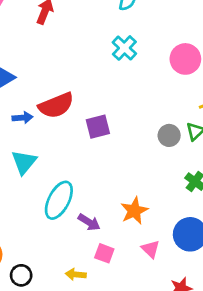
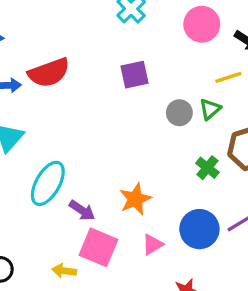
purple square: (98, 127) -> (134, 75), moved
pink triangle: (150, 249) -> (153, 244), turned 42
pink square: (104, 253) -> (98, 247), size x1.6

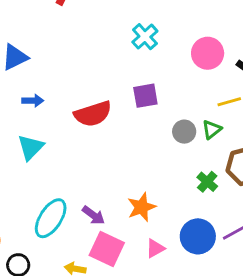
red semicircle: (49, 73) -> (93, 114), moved
cyan ellipse: (48, 183) -> (51, 218), moved

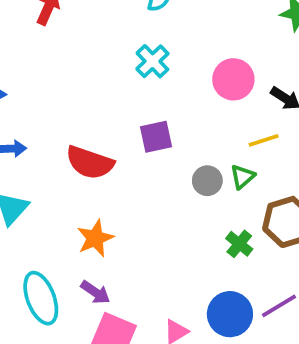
red semicircle: (93, 114) -> (90, 163), turned 39
orange star: (142, 207) -> (95, 238), moved
cyan ellipse: (51, 218) -> (41, 298), turned -51

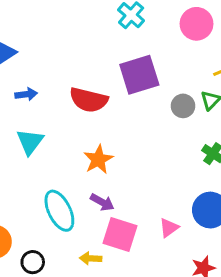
purple square: (156, 137) -> (139, 75), size x1.5

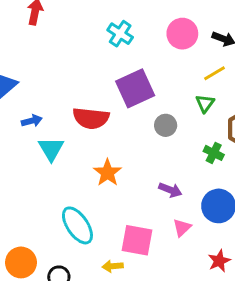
gray circle: (183, 106) -> (166, 125), moved
cyan triangle: (30, 142) -> (51, 149), moved
purple arrow: (102, 202) -> (170, 190), moved

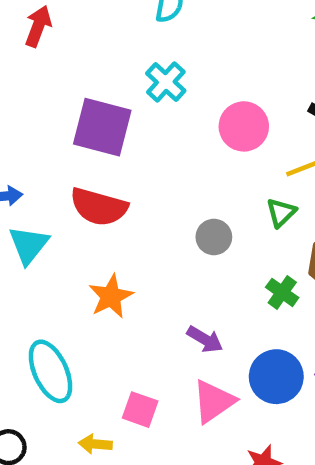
pink circle: (182, 34) -> (244, 126), moved
purple square: (135, 88) -> (102, 127), moved, turned 30
pink triangle: (182, 228) -> (214, 401), size x1.5
pink square: (137, 240) -> (140, 410), size x0.7

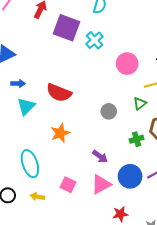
purple square: (102, 127) -> (66, 28), moved
green cross: (282, 292) -> (137, 139), turned 32
yellow arrow: (95, 444) -> (37, 197), moved

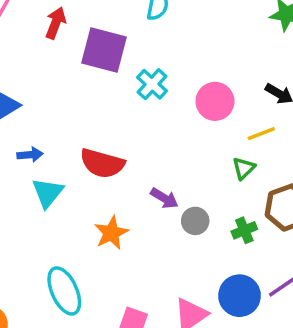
cyan cross: (95, 40) -> (152, 84), moved
gray circle: (109, 111) -> (195, 221), moved
purple arrow: (100, 156) -> (164, 198), moved

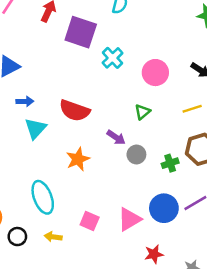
yellow line: (261, 134) -> (192, 109), moved
green triangle: (244, 168) -> (142, 112), moved

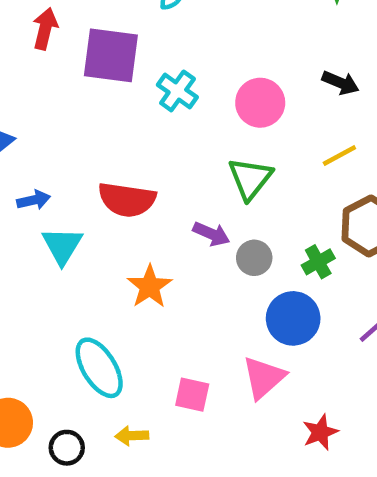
green triangle: (142, 112) -> (250, 179), size x1.5
blue circle: (164, 208) -> (293, 318), moved

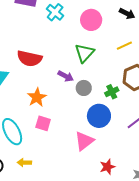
pink square: (192, 395) -> (43, 123), moved

